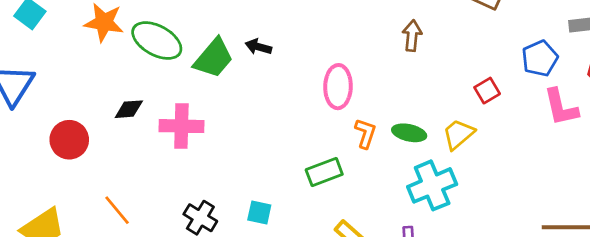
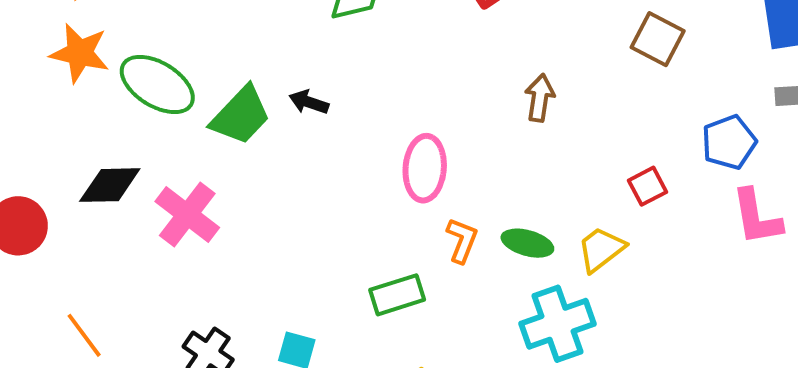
black diamond: (129, 109) -> (110, 185), size x1.4
pink cross: (181, 126) -> (187, 215), turned 33

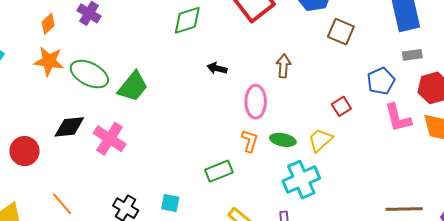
black arrow: (309, 102) -> (217, 68), moved
pink ellipse: (425, 168) -> (256, 102), moved

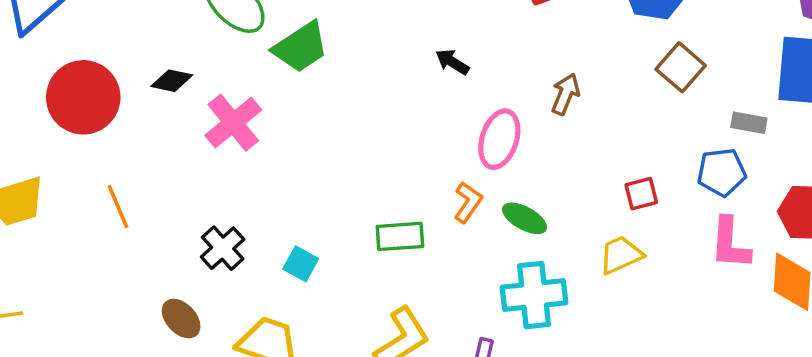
gray rectangle: (412, 55) -> (749, 123), moved
black diamond: (69, 127) -> (172, 81), size x0.7
yellow trapezoid: (320, 140) -> (621, 255), moved
red circle: (25, 151) -> (83, 97), size x1.4

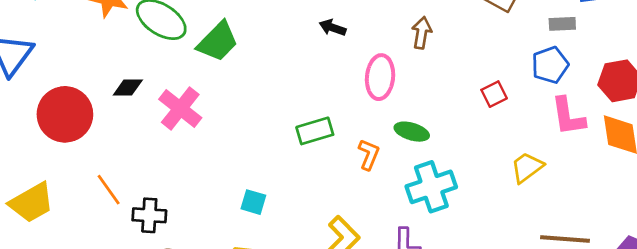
orange L-shape: (468, 202) -> (369, 154), moved
green rectangle: (400, 236) -> (315, 131), moved
black cross: (223, 248) -> (149, 215), moved, turned -32
yellow trapezoid: (621, 255) -> (527, 167), moved

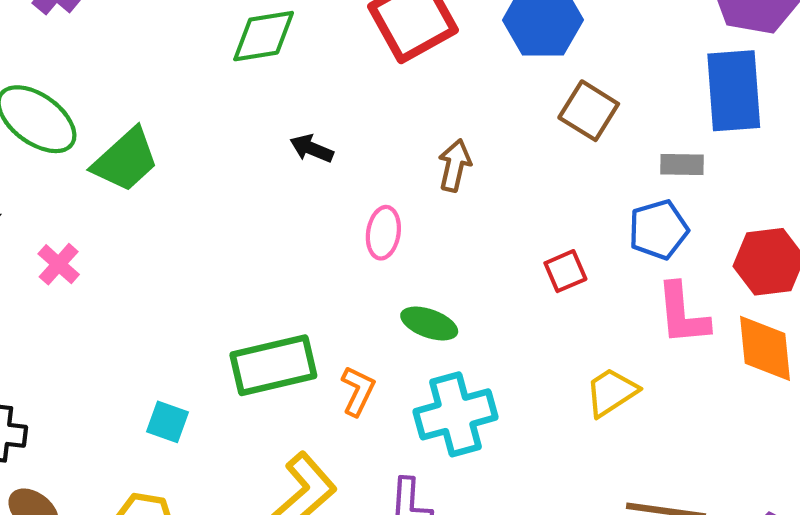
pink ellipse: (380, 77) -> (383, 233), size x0.7
pink cross: (180, 108) -> (59, 264), size x0.6
green rectangle: (315, 131) -> (273, 365), moved, size x1.4
orange L-shape: (369, 154) -> (358, 391), moved

